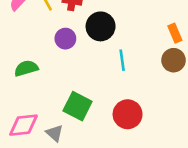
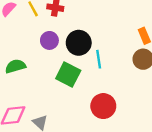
black circle: (101, 26) -> (79, 43), moved
green square: (78, 106) -> (68, 74), moved

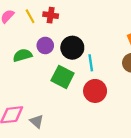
green semicircle: (15, 66) -> (23, 55), moved
red circle: (103, 106) -> (95, 91), moved

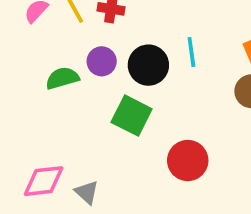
cyan line: (91, 63) -> (191, 52), moved
red circle: (95, 91) -> (188, 160), moved

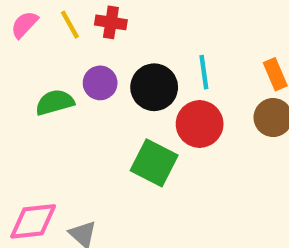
green square: (132, 116) -> (154, 163), moved
red circle: (188, 160) -> (200, 124), moved

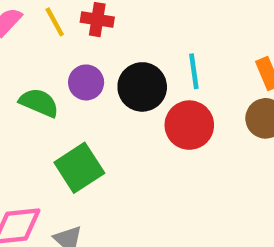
green semicircle: (55, 102) -> (39, 103), turned 39
green square: (154, 163) -> (79, 168), moved, turned 30

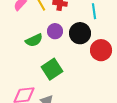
cyan line: (194, 71) -> (94, 11), moved
green semicircle: (39, 103) -> (34, 40), turned 132

